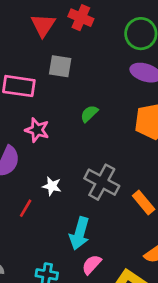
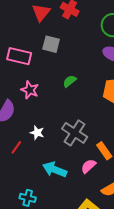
cyan arrow: (80, 233) -> (55, 170), turned 90
pink semicircle: (92, 265) -> (88, 166), moved

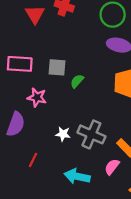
gray square: (51, 44) -> (57, 67), moved
white star: (37, 133) -> (63, 134), moved

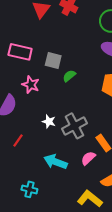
gray cross: (91, 134) -> (74, 126), turned 30

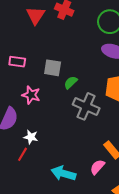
pink rectangle: (20, 52) -> (17, 62), size x0.7
white star: (49, 121) -> (31, 137), moved
gray cross: (74, 126) -> (86, 106), moved, turned -35

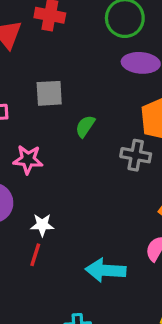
gray square: (53, 68) -> (49, 93), moved
gray cross: (86, 106) -> (136, 155), moved, size x0.7

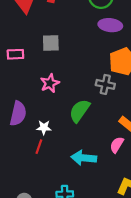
green semicircle: (85, 126) -> (80, 111), moved, size x1.6
pink star: (28, 159) -> (50, 83), moved, turned -30

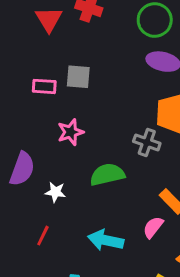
pink rectangle: (15, 54) -> (44, 86), moved
green semicircle: (80, 111) -> (107, 175), turned 35
red line: (39, 147) -> (43, 236), moved

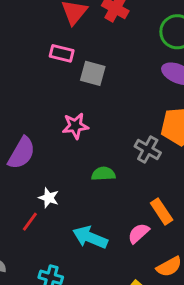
pink rectangle: (44, 86) -> (62, 53), moved
green semicircle: (107, 175) -> (103, 174), size x0.7
white star: (55, 192) -> (49, 198), moved

